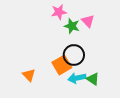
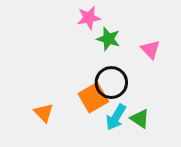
pink triangle: (88, 21) -> (150, 49), moved
cyan arrow: (77, 78) -> (116, 117), turned -48

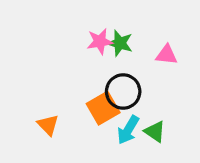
pink star: (89, 18) -> (100, 41), moved
pink triangle: (150, 49) -> (166, 55), turned -40

